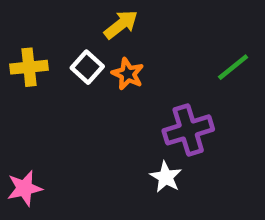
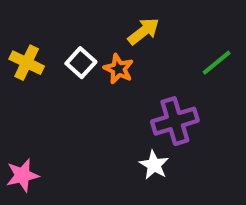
yellow arrow: (121, 25) -> (144, 31), moved
yellow cross: (29, 67) -> (27, 63), turned 32

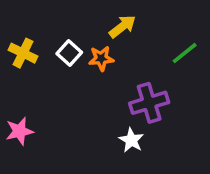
orange star: (118, 69) -> (101, 58), turned -30
pink star: (22, 175) -> (19, 131), moved

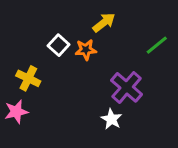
yellow cross: (23, 53) -> (28, 78), moved
purple cross: (149, 103) -> (127, 87), turned -32

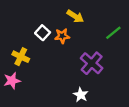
yellow arrow: (104, 23) -> (75, 16), turned 70
white star: (111, 119) -> (81, 95), moved

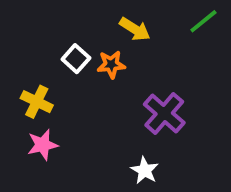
green line: (113, 33) -> (203, 21), moved
pink star: (12, 81) -> (43, 145), moved

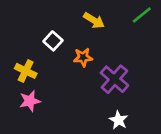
orange star: (111, 64) -> (83, 57), moved
white star: (145, 170) -> (118, 120), moved

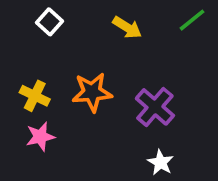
white square: (53, 41) -> (50, 22), moved
orange star: (83, 57) -> (92, 92), moved, size x1.5

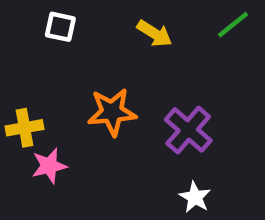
white square: (50, 22) -> (60, 27), turned -30
yellow cross: (35, 96) -> (25, 128), moved, turned -36

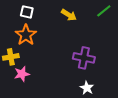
orange star: (112, 112) -> (26, 35), moved, turned -30
purple cross: (188, 130) -> (84, 58), turned -30

